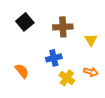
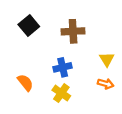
yellow triangle: (91, 40) -> (107, 59), moved
yellow cross: (67, 78) -> (61, 93), moved

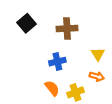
orange semicircle: (25, 83) -> (52, 88), moved
yellow cross: (61, 93) -> (76, 92), moved, turned 35

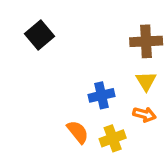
brown cross: (67, 29) -> (146, 41), moved
blue cross: (57, 62) -> (101, 95), moved

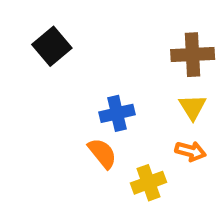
blue cross: (101, 95) -> (117, 113), moved
orange semicircle: (78, 132) -> (102, 153), moved

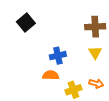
orange arrow: (190, 151) -> (96, 84), moved
orange semicircle: (102, 153) -> (51, 75), turned -49

